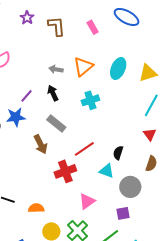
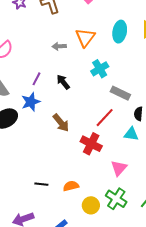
black arrow: (53, 93) -> (63, 82), moved
gray rectangle: (56, 124) -> (120, 93), moved
red cross: (65, 171) -> (91, 144), turned -30

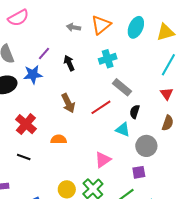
brown arrow: (61, 123) -> (68, 103), moved
red cross: (91, 144) -> (26, 124), moved
orange semicircle: (71, 186) -> (59, 139), moved

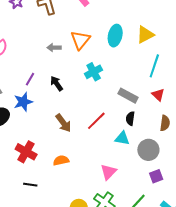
gray rectangle: (122, 87) -> (128, 96), moved
purple square: (139, 172) -> (156, 176), moved

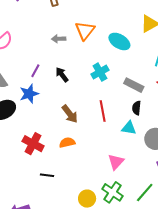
cyan ellipse: (115, 36) -> (119, 41), moved, turned -70
cyan cross: (94, 72) -> (100, 72), moved
red line: (96, 121) -> (103, 111), turned -55
orange semicircle: (61, 160) -> (67, 142), moved
black line: (30, 185) -> (47, 175), moved

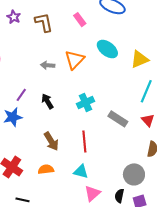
cyan ellipse: (119, 41) -> (107, 49), moved
black semicircle: (137, 108) -> (119, 196), moved
cyan triangle: (129, 128) -> (81, 172), moved

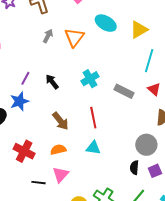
gray arrow: (48, 65) -> (48, 36), moved, turned 120
pink triangle: (92, 193) -> (61, 174), moved

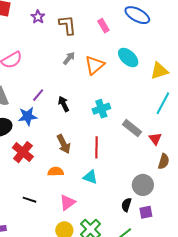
red triangle: (154, 89) -> (155, 139), moved
red cross: (24, 151) -> (23, 152), moved
pink triangle: (61, 174) -> (67, 202), moved

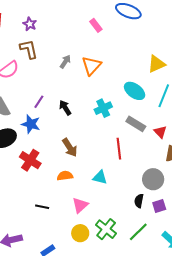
brown L-shape: (67, 25) -> (29, 49), moved
cyan ellipse: (128, 58) -> (135, 91), moved
blue star: (28, 116) -> (31, 124), turned 30
red line: (96, 147) -> (119, 149), moved

